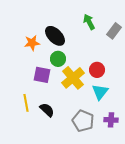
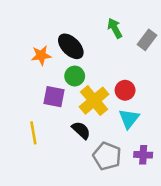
black semicircle: (47, 110) -> (81, 130), moved

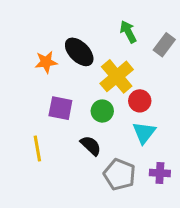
green circle: (75, 76) -> (102, 111), moved
yellow cross: (94, 101) -> (117, 76), moved

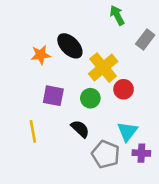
green arrow: (128, 32) -> (117, 15), moved
cyan triangle: (144, 133) -> (127, 131), moved

